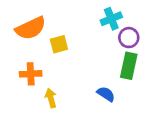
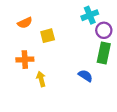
orange semicircle: (31, 28) -> (25, 23), size x0.6

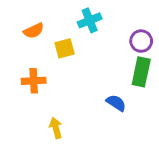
cyan cross: (90, 15) -> (90, 20), moved
yellow arrow: (41, 79) -> (56, 128), moved

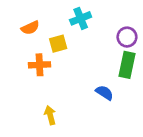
orange cross: (34, 81) -> (40, 65), moved

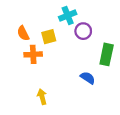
orange semicircle: (30, 28) -> (23, 33), moved, turned 88
purple circle: (127, 37) -> (83, 31), moved

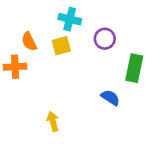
cyan cross: (68, 15) -> (70, 19), moved, turned 36
orange cross: (33, 54) -> (15, 67), moved

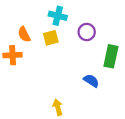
yellow arrow: (53, 121) -> (58, 107), moved

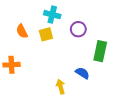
orange cross: (13, 55) -> (11, 65), moved
yellow arrow: (58, 107) -> (61, 87), moved

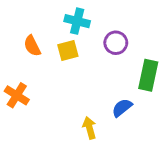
orange cross: (11, 65) -> (17, 95), turned 35
blue semicircle: (82, 73) -> (122, 108), turned -72

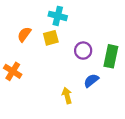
purple circle: (116, 43) -> (83, 51), moved
orange semicircle: (32, 46) -> (24, 34), turned 63

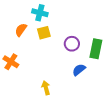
cyan cross: (58, 16) -> (40, 13), moved
yellow arrow: (67, 96) -> (46, 88), moved

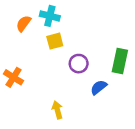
orange semicircle: (21, 30) -> (24, 23), moved
purple circle: (72, 44) -> (79, 64), moved

